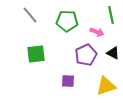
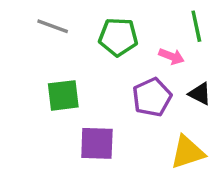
gray line: (30, 15) -> (53, 26), turned -30
purple square: (68, 81) -> (97, 143), moved, size x1.5

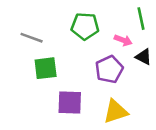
gray line: (53, 26) -> (32, 38), moved
black triangle: (200, 94) -> (144, 57), moved
yellow triangle: (187, 152) -> (116, 111), moved

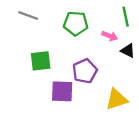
gray line: (32, 38) -> (28, 16), moved
purple pentagon: (109, 69) -> (85, 71), moved
yellow triangle: (116, 111) -> (117, 99), moved

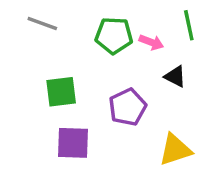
pink arrow: (110, 36) -> (151, 42), moved
black triangle: (128, 51) -> (175, 76), moved
purple square: (62, 91) -> (73, 143), moved

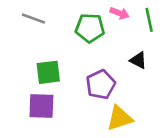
pink arrow: (151, 42) -> (120, 13), moved
purple square: (73, 143) -> (41, 106), moved
yellow triangle: (175, 150) -> (120, 118), moved

